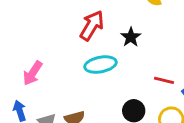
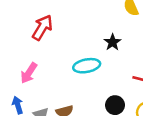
red arrow: (92, 26) -> (42, 27), moved

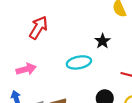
pink arrow: (29, 73) -> (26, 69), turned -138

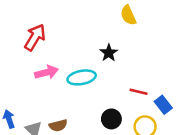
pink arrow: (26, 69) -> (47, 72), moved

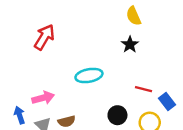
black star: (109, 53) -> (130, 44), moved
pink arrow: (47, 72) -> (43, 98), moved

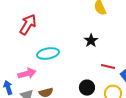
black star: (130, 44) -> (91, 41), moved
cyan ellipse: (89, 75) -> (48, 54), moved

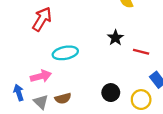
red line: (108, 67) -> (141, 52), moved

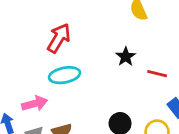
red arrow: (42, 19) -> (59, 38), moved

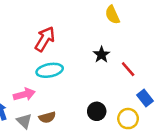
red line: (157, 74) -> (128, 69), turned 35

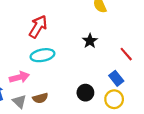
red line: (128, 69) -> (126, 54), moved
blue rectangle: (145, 98) -> (116, 78), moved

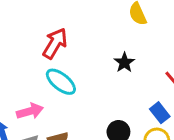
cyan ellipse: (42, 55) -> (61, 82), turned 50

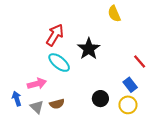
black star: (124, 63) -> (89, 49), moved, size x1.5

